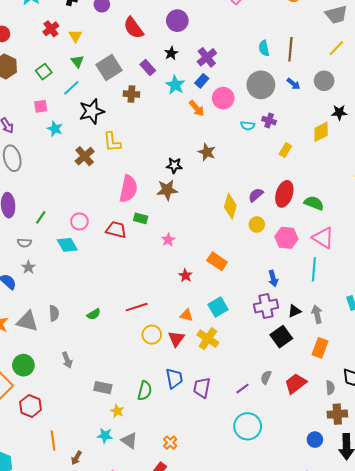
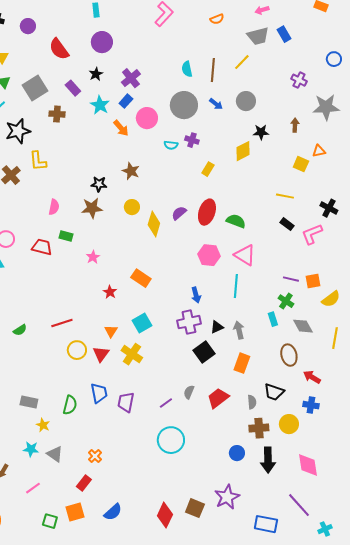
yellow line: (336, 48) -> (242, 62), moved
pink semicircle: (128, 189) -> (54, 207), size x0.6
yellow circle: (257, 225) -> (132, 207), moved
orange triangle: (186, 315) -> (111, 331), turned 48

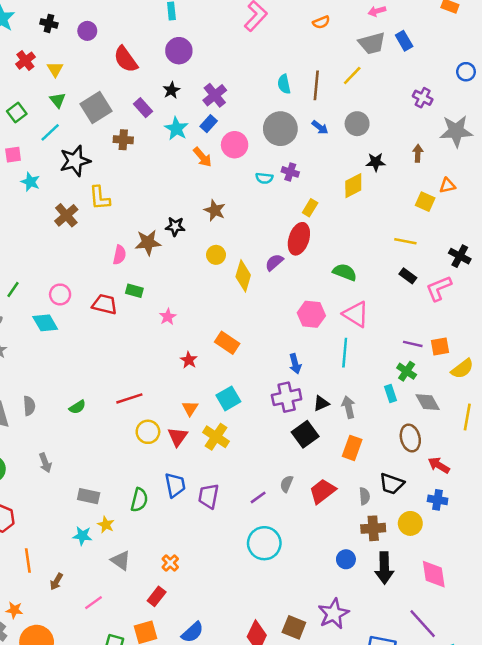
brown star: (92, 208) -> (148, 242), moved
red ellipse: (207, 212) -> (299, 239), moved
cyan star: (31, 449) -> (82, 536), moved

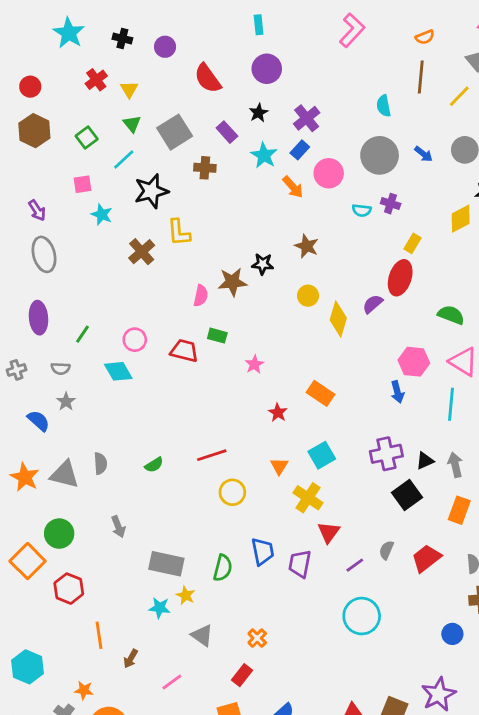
brown line: (316, 85) -> (421, 77), moved
blue arrow: (295, 364) -> (397, 392), moved
red triangle: (178, 437) -> (329, 532), moved
gray rectangle: (89, 496) -> (166, 564), size x1.4

